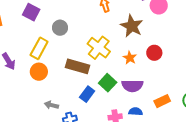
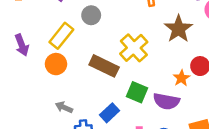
orange star: (130, 58) -> (181, 78), moved
green square: (108, 83) -> (137, 92), turned -30
blue rectangle: (87, 94) -> (110, 113), moved

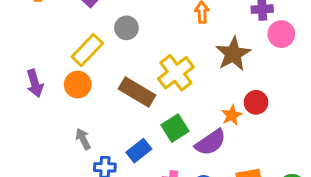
purple arrow: (22, 45) -> (35, 83), moved
green square: (137, 92) -> (175, 128), turned 30
purple semicircle: (166, 101) -> (210, 142), turned -50
gray arrow: (64, 107) -> (83, 139), turned 35

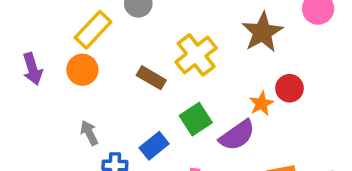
brown rectangle: (137, 92) -> (151, 78), size x0.7

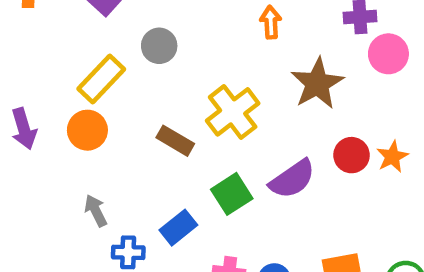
orange star: (261, 104) -> (392, 157), moved
purple semicircle: (237, 135) -> (292, 179), moved

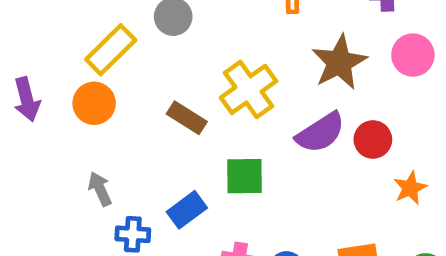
pink circle: (388, 54) -> (413, 55), moved
orange star: (392, 157) -> (410, 188), moved
purple semicircle: (292, 179) -> (320, 133), moved
green square: (232, 194) -> (245, 176), turned 30

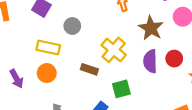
yellow rectangle: (111, 50) -> (48, 47), turned 70
purple semicircle: (320, 133) -> (150, 61), turned 135

